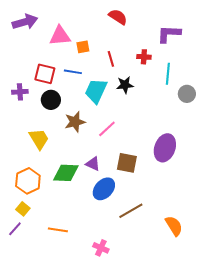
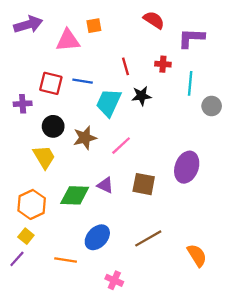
red semicircle: (118, 17) -> (154, 20), moved
orange square: (83, 47) -> (94, 26), moved
black circle: (51, 100) -> (53, 126), moved
blue ellipse: (104, 189) -> (97, 237), moved

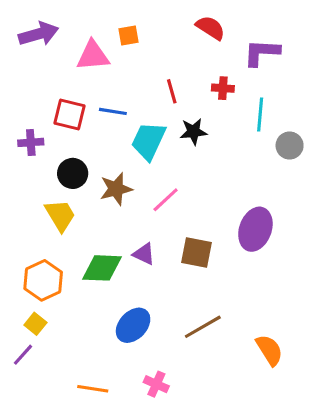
orange line: (66, 260) -> (93, 389), moved

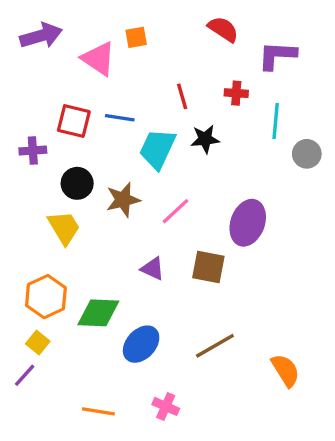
pink triangle: (93, 56) -> (98, 59), turned 39
purple ellipse: (255, 229) -> (248, 223), moved
green diamond: (102, 268) -> (98, 313), moved

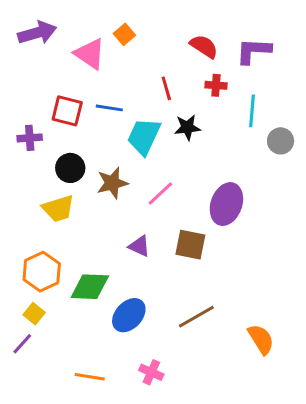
red semicircle: (223, 29) -> (204, 46), moved
orange square: (136, 37) -> (124, 34), turned -30
yellow trapezoid: (64, 228) -> (58, 209), turned 104

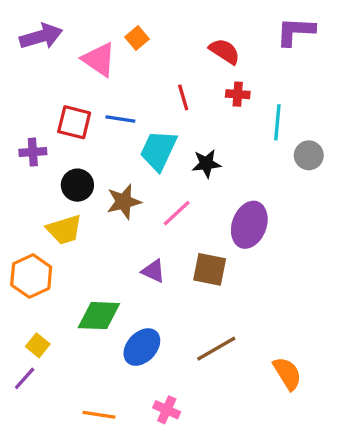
purple L-shape: (253, 51) -> (296, 31), moved
black star: (187, 127) -> (206, 164), moved
orange hexagon: (42, 272) -> (31, 276), moved

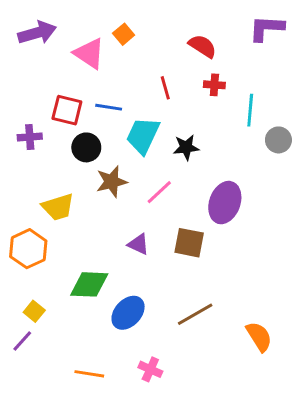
black circle: (77, 185) -> (86, 147), moved

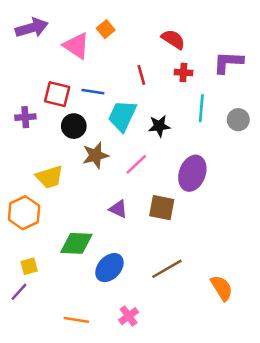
purple L-shape: (267, 28) -> (228, 62), moved
cyan line: (250, 110) -> (201, 108), moved
yellow square: (34, 311) -> (29, 266), turned 36
pink cross: (150, 369) -> (129, 316), turned 30

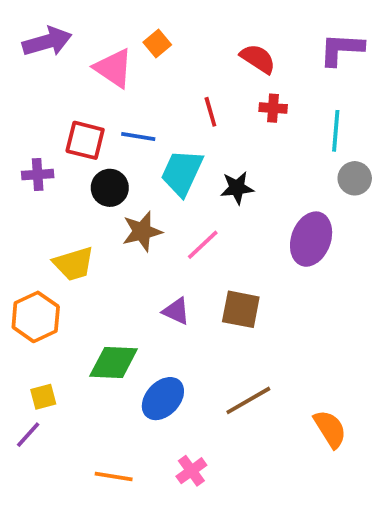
purple L-shape: (228, 62) -> (341, 49), moved
cyan line: (201, 108) -> (336, 131), moved
purple ellipse: (192, 173) -> (311, 239), moved

